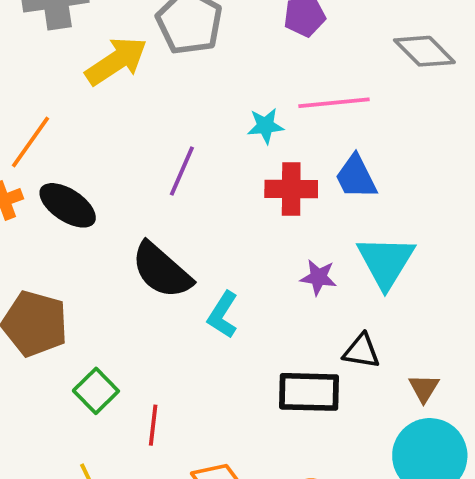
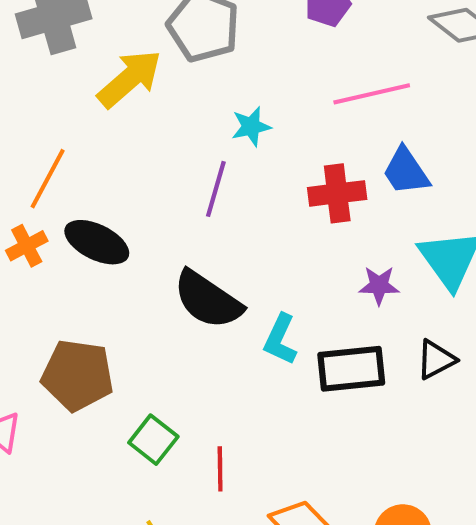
cyan star: (265, 126) -> (251, 126), moved
black triangle: (361, 351) -> (436, 360), turned -30
black rectangle: (309, 392) -> (351, 369), moved

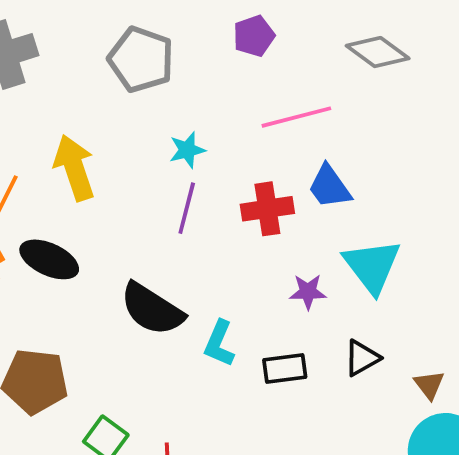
yellow arrow: (129, 79) -> (74, 168), moved, turned -66
purple line: (216, 189) -> (187, 208), moved
black rectangle: (351, 369) -> (285, 368), size x0.7

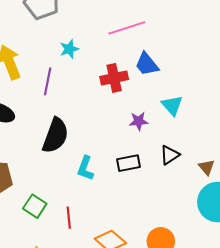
purple line: (187, 208) -> (48, 81), moved
cyan triangle: (372, 266) -> (172, 105), size x0.7
black semicircle: (152, 309) -> (55, 135), turned -99
cyan L-shape: (219, 344) -> (85, 168), moved

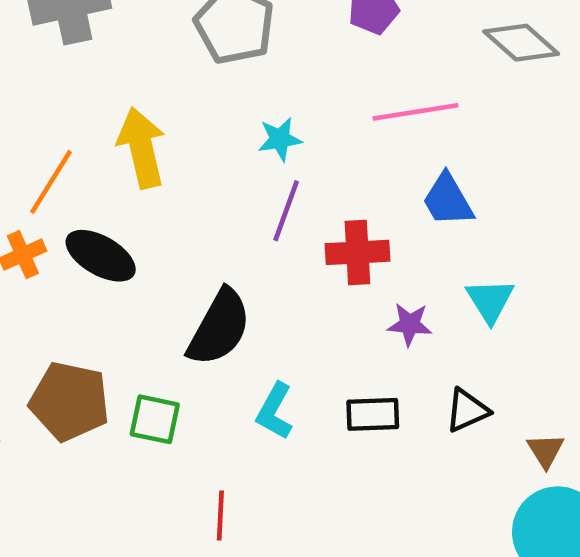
red cross: (114, 78) -> (357, 252), moved
purple line: (48, 81) -> (286, 211), moved
green square: (35, 206) -> (155, 419), moved, turned -30

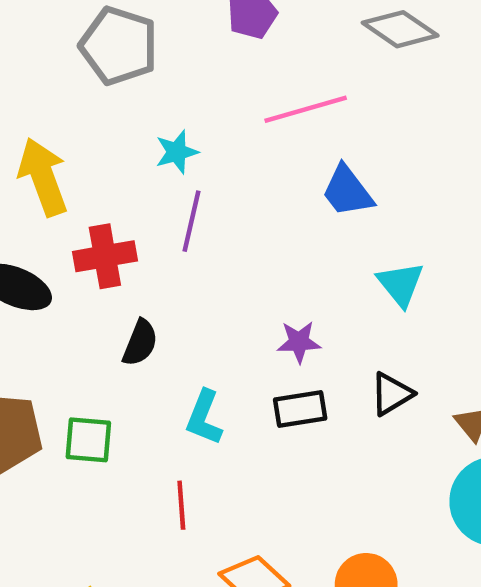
red cross: (357, 252) -> (105, 256), moved
purple star: (410, 324) -> (299, 342), moved
black semicircle: (219, 328) -> (140, 343), size x0.6
red line: (220, 515) -> (181, 505), moved

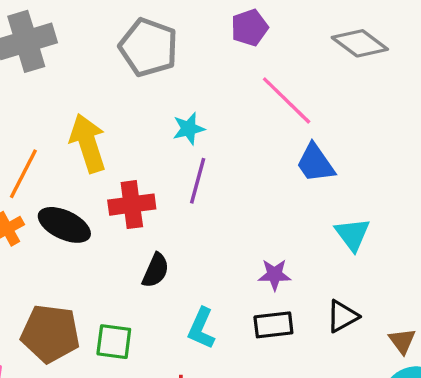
pink line: (306, 109) -> (287, 100), turned 58

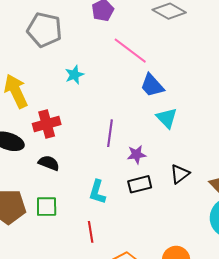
purple line: (198, 181) -> (110, 133), moved
cyan triangle: (352, 234) -> (167, 118), moved
black semicircle: (156, 270) -> (49, 163), moved, turned -85

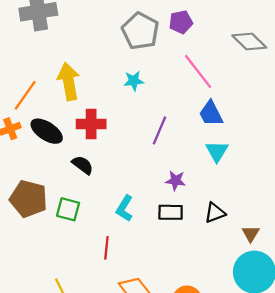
gray pentagon: (44, 30) -> (140, 31), moved
purple line: (110, 133) -> (160, 130), moved

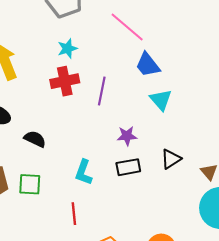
red cross: (91, 124) -> (65, 81), moved

